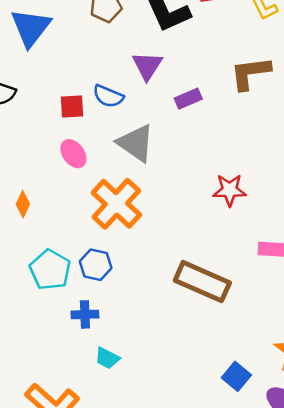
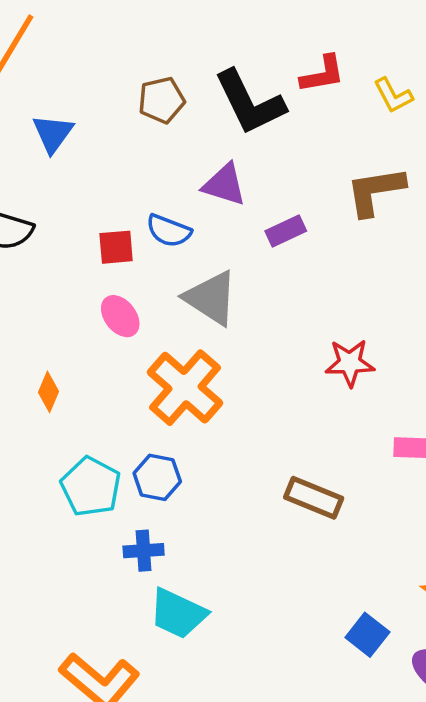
blue triangle: (31, 27) -> (53, 133), size x0.7
purple triangle: (147, 66) -> (224, 185), turned -44
brown rectangle: (202, 282) -> (314, 498), size x0.7
cyan trapezoid: (107, 358) -> (178, 614), size x1.6

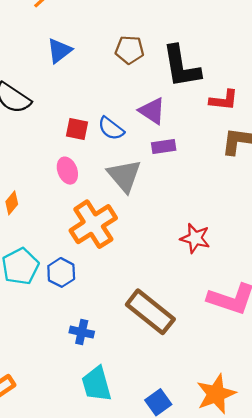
red L-shape: (322, 74) -> (224, 100), moved
purple rectangle: (286, 231) -> (164, 146), moved
brown rectangle: (314, 498) -> (150, 312), size x1.4
blue cross: (144, 551) -> (82, 332), moved
cyan trapezoid: (178, 614) -> (97, 384), moved, turned 33

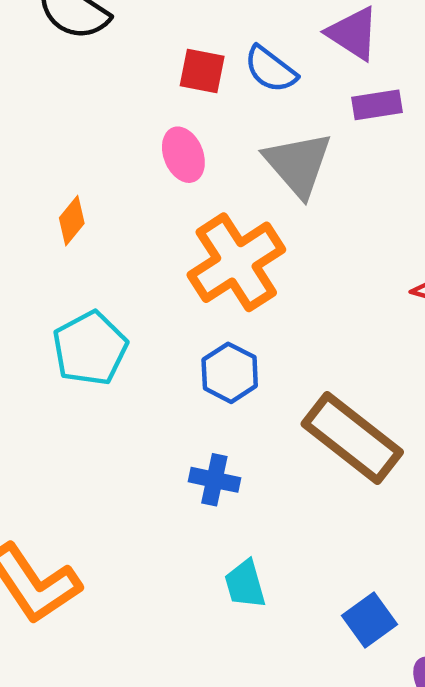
blue hexagon: (61, 272) -> (230, 373), moved
cyan trapezoid: (97, 384) -> (245, 584), size x0.7

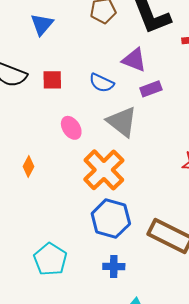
red square: (202, 71) -> (52, 80), moved
cyan pentagon: (90, 348) -> (50, 259), moved
blue hexagon: (230, 373) -> (111, 219), size x1.5

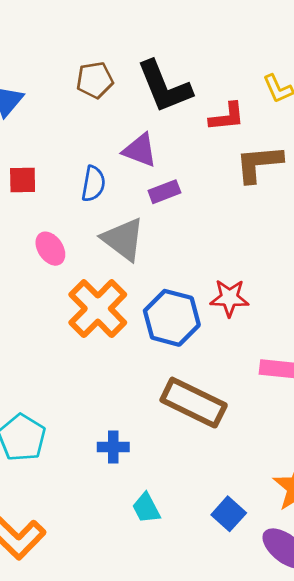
blue semicircle: (102, 83) -> (93, 184), turned -105
blue hexagon: (111, 219) -> (172, 318), moved

